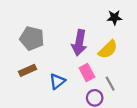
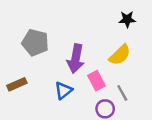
purple arrow: (79, 43) -> (76, 59), moved
brown rectangle: (28, 70) -> (17, 84), moved

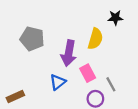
yellow semicircle: (120, 55) -> (95, 39), moved, turned -30
brown rectangle: (17, 84) -> (15, 97), moved

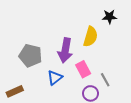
gray pentagon: (32, 39) -> (31, 56), moved

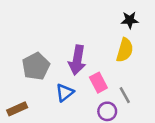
yellow semicircle: (91, 37) -> (125, 50), moved
gray pentagon: (31, 56) -> (36, 66), turned 30

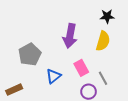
purple arrow: (77, 60) -> (70, 36), moved

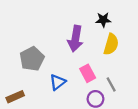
black star: (107, 16) -> (103, 20), moved

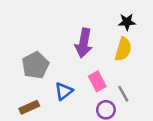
black star: (103, 20) -> (127, 22), moved
brown rectangle: (15, 97) -> (29, 107), moved

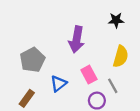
yellow semicircle: (123, 49) -> (121, 56), moved
brown rectangle: (29, 107) -> (27, 98), turned -30

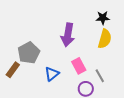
yellow semicircle: (121, 56) -> (105, 39), moved
brown rectangle: (27, 98) -> (13, 70), moved

